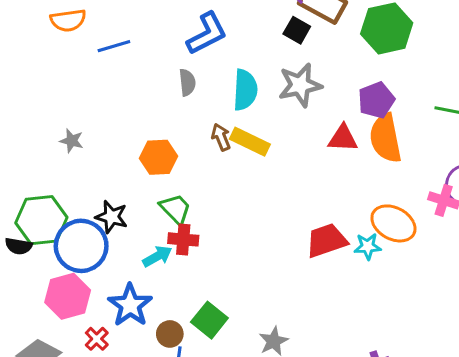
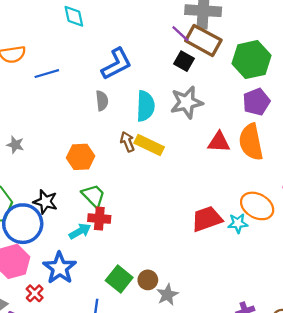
purple pentagon: (376, 100) -> (256, 102), moved
brown circle: (170, 334) -> (148, 280), moved

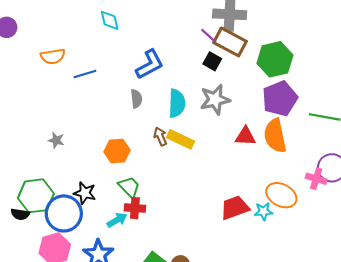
purple pentagon: (256, 102) -> (280, 99), size x1.4

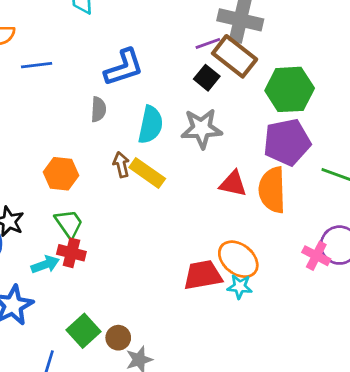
purple line: (209, 36) -> (208, 43), turned -72
orange ellipse: (281, 195) -> (238, 259), moved

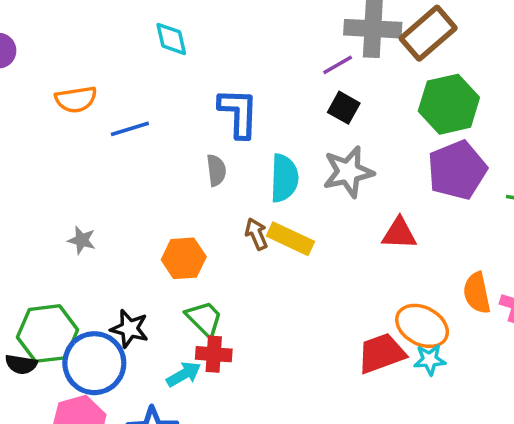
brown rectangle: (235, 56) -> (428, 33), moved, turned -69
blue L-shape: (124, 67) -> (238, 113), turned -60
orange semicircle: (272, 190) -> (477, 293), moved, size x0.7

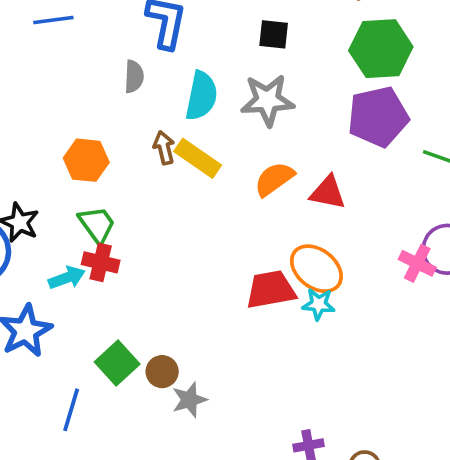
black square: (344, 108) -> (274, 34), turned -32
red triangle: (399, 233) -> (328, 193), moved
orange semicircle: (477, 293) -> (274, 179), moved, turned 57

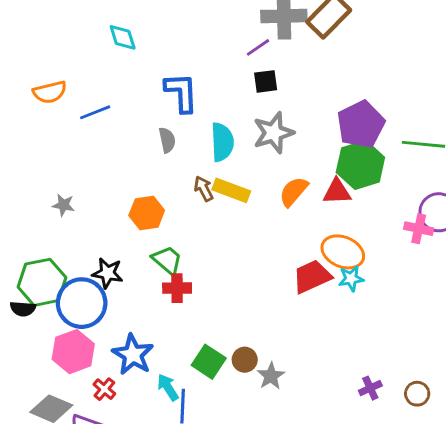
green hexagon: (381, 49) -> (360, 165), moved
cyan arrow: (67, 278) -> (168, 387), moved, turned -88

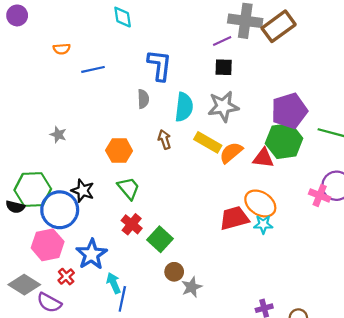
orange semicircle: (50, 92) -> (62, 49), size x0.7
yellow rectangle: (231, 190) -> (208, 142), moved
red cross: (177, 288) -> (132, 224), moved, turned 30
green square: (209, 362) -> (160, 239), moved

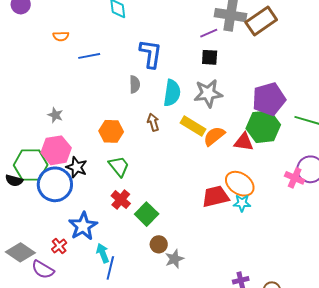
pink hexagon: (48, 245) -> (56, 150), moved

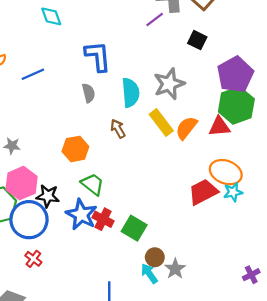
black square: (210, 57) -> (197, 40), moved, turned 36
yellow rectangle: (193, 126) -> (161, 123), turned 35
blue star: (83, 226) -> (81, 215), moved
red cross: (59, 246) -> (33, 259), moved
cyan arrow: (103, 253) -> (149, 274), moved

